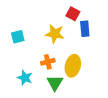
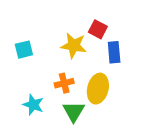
red square: (73, 14) -> (98, 29), moved
blue rectangle: (85, 29) -> (114, 52), moved

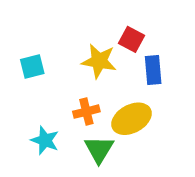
yellow ellipse: (98, 89) -> (131, 119), turned 48

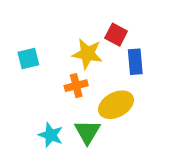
orange cross: (86, 112) -> (76, 86), moved
cyan star: (45, 140) -> (51, 135), moved

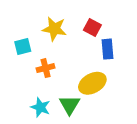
yellow star: (87, 54) -> (54, 29), moved
orange cross: (76, 86) -> (46, 68), moved

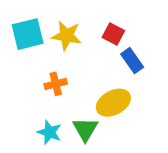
cyan square: (23, 47) -> (28, 34), moved, size x1.5
blue rectangle: (108, 49) -> (132, 61), turned -30

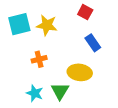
red square: (113, 34) -> (85, 12), moved
yellow ellipse: (113, 103) -> (80, 72), turned 35

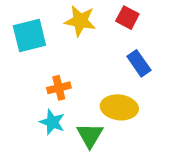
yellow star: (47, 25) -> (80, 21), moved
cyan star: (35, 93) -> (52, 122), moved

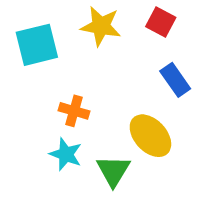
orange cross: (59, 88) -> (74, 111), turned 30
yellow ellipse: (119, 107) -> (150, 136), turned 40

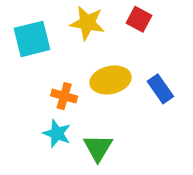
blue rectangle: (175, 80) -> (160, 89), moved
yellow ellipse: (150, 136) -> (111, 80), moved, turned -60

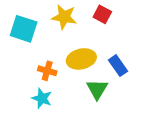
cyan square: (32, 39) -> (24, 29), turned 32
green triangle: (98, 148) -> (97, 89), moved

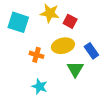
red square: (102, 14) -> (70, 21), moved
cyan star: (42, 98) -> (40, 86), moved

